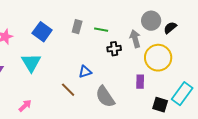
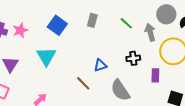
green line: (101, 30) -> (126, 23), moved, turned 32
black cross: (114, 49) -> (133, 58), moved

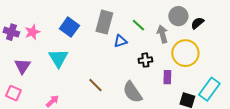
gray rectangle: (92, 20) -> (104, 22), size x1.6
blue triangle: (100, 65) -> (120, 41), moved

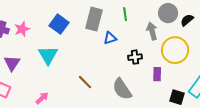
green line: (138, 25) -> (125, 14), moved, turned 40

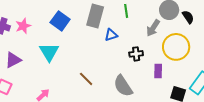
black semicircle: (187, 20) -> (188, 17), turned 96
gray arrow: (152, 31) -> (153, 28), turned -132
purple triangle: (12, 63) -> (13, 60), turned 30

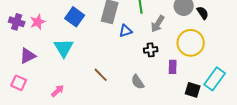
gray arrow: (153, 28) -> (158, 24), moved
gray semicircle: (123, 86) -> (138, 82), size x0.7

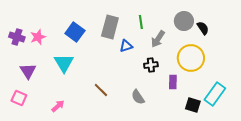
purple triangle: (28, 56) -> (28, 71), turned -36

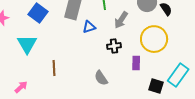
brown line: (101, 90) -> (54, 68), moved, turned 42

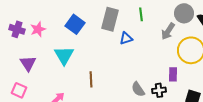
gray arrow: (121, 20) -> (168, 31), moved
black cross: (114, 46) -> (159, 90), moved

